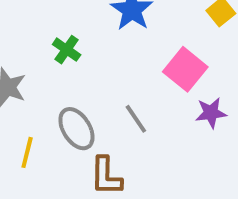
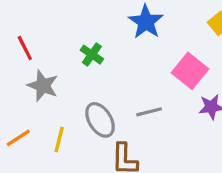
gray line: (136, 119) -> (149, 112), turned -70

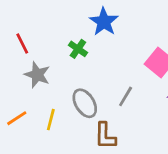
blue star: (146, 22) -> (104, 22), moved
gray line: (149, 112) -> (126, 96), turned -45

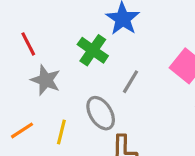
green cross: (78, 49) -> (93, 50), size x1.4
gray line: (126, 96) -> (131, 82), moved

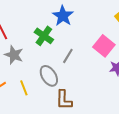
yellow line: (61, 132) -> (24, 88), turned -35

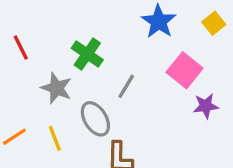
blue star: (63, 16) -> (159, 22), moved
gray star: (14, 55) -> (56, 88), moved

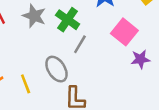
green cross: (87, 54) -> (68, 20), moved
gray star: (56, 88) -> (34, 16), moved

